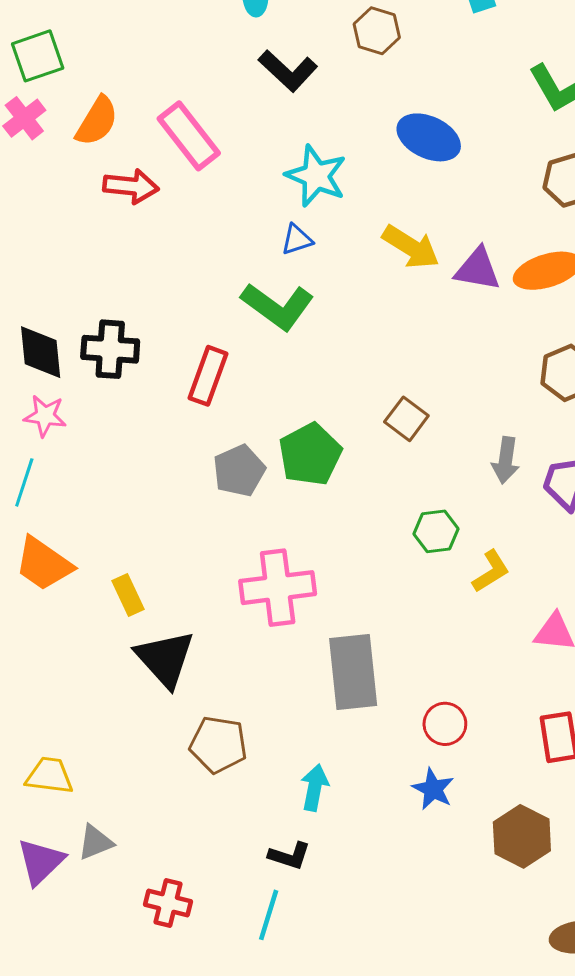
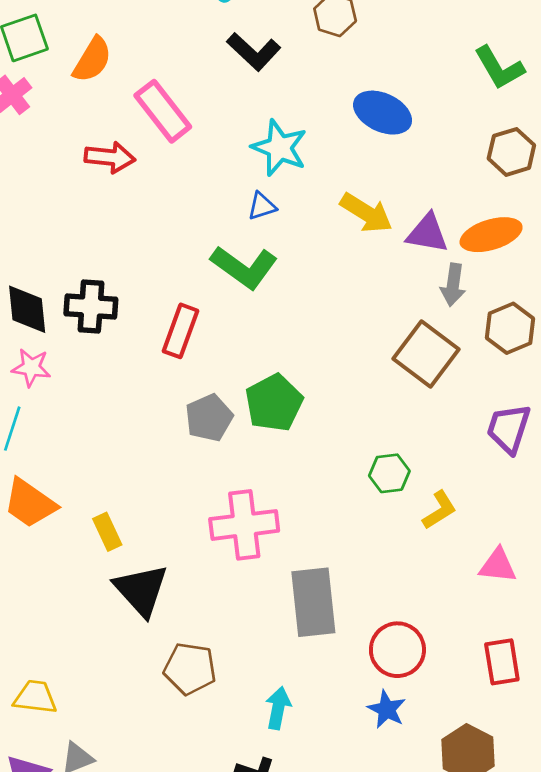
orange semicircle: (97, 121) -> (92, 60), moved
brown square: (406, 419) -> (426, 354), moved, size x1.6
gray arrow: (506, 460) -> (453, 285), moved
red circle: (445, 724) -> (397, 650), size x1.4

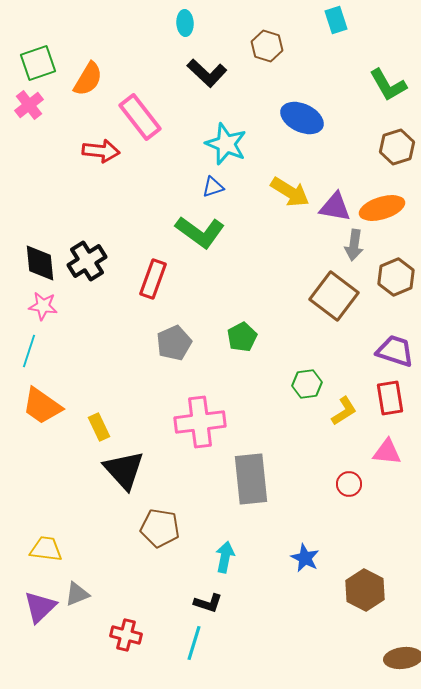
black cross: (91, 307) -> (87, 261), turned -36
green pentagon: (274, 403) -> (242, 337), moved, size x0.7
purple trapezoid: (509, 429) -> (395, 351), turned 90
red circle: (397, 650) -> (349, 484), moved, size x0.6
red rectangle: (502, 662) -> (390, 398), moved

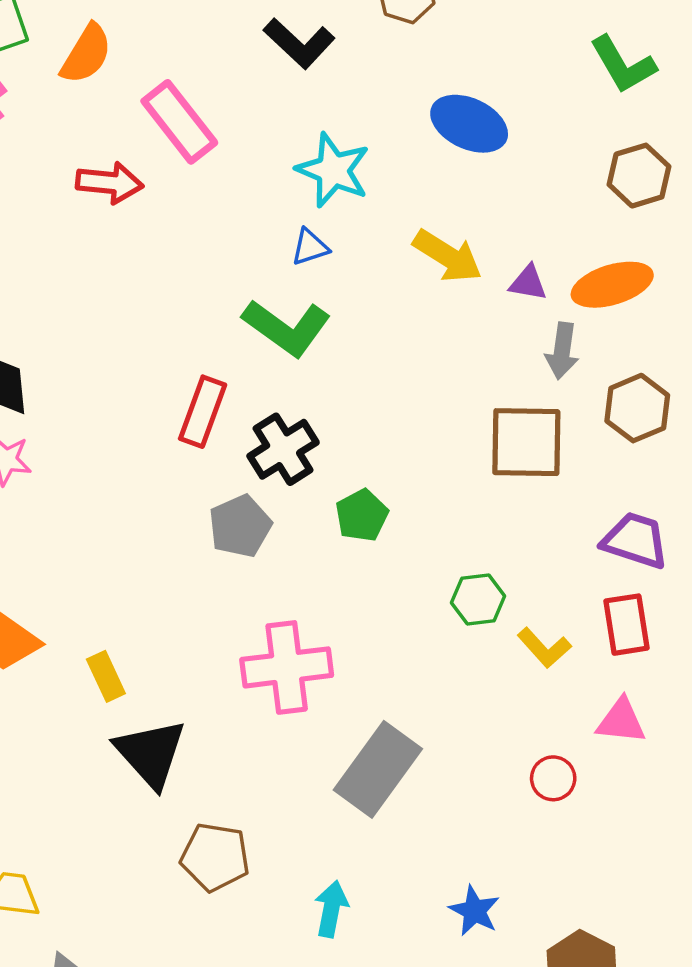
purple triangle: (335, 207) -> (528, 283), size x0.7
black cross: (87, 261) -> (283, 449), moved
brown square: (334, 296) -> (526, 442), turned -36
yellow L-shape: (344, 411) -> (544, 648), turned 80
gray rectangle: (251, 479) -> (378, 769), turned 42

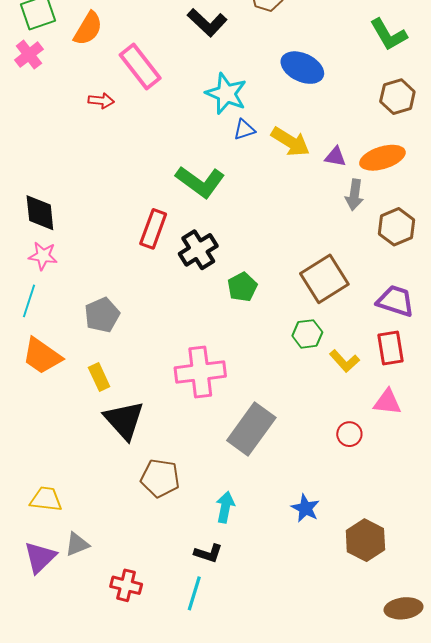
red arrow: (110, 183) -> (101, 101), size x0.7
blue triangle: (310, 247) -> (244, 130), moved
brown square: (526, 442) -> (324, 279), moved, turned -33
gray pentagon: (240, 526) -> (102, 315), moved

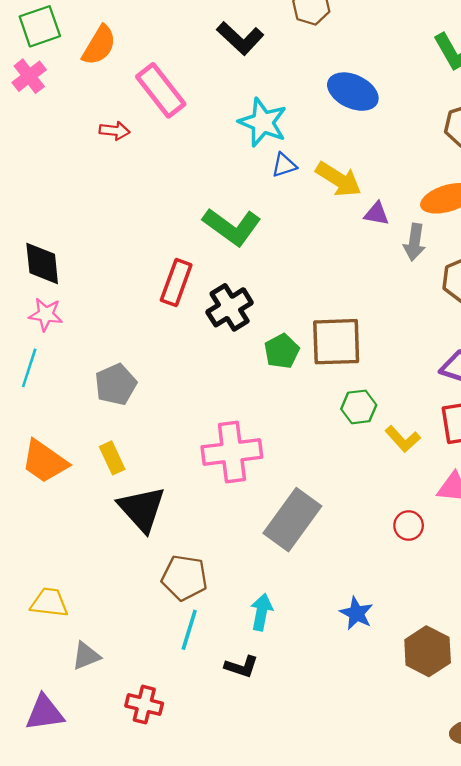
purple triangle: (335, 157) -> (377, 214), moved
brown square: (324, 279) -> (336, 342), moved, turned 30
orange trapezoid: (42, 356) -> (45, 461), moved
purple triangle: (40, 557) -> (45, 713), moved, turned 36
cyan line: (194, 593) -> (189, 630), moved

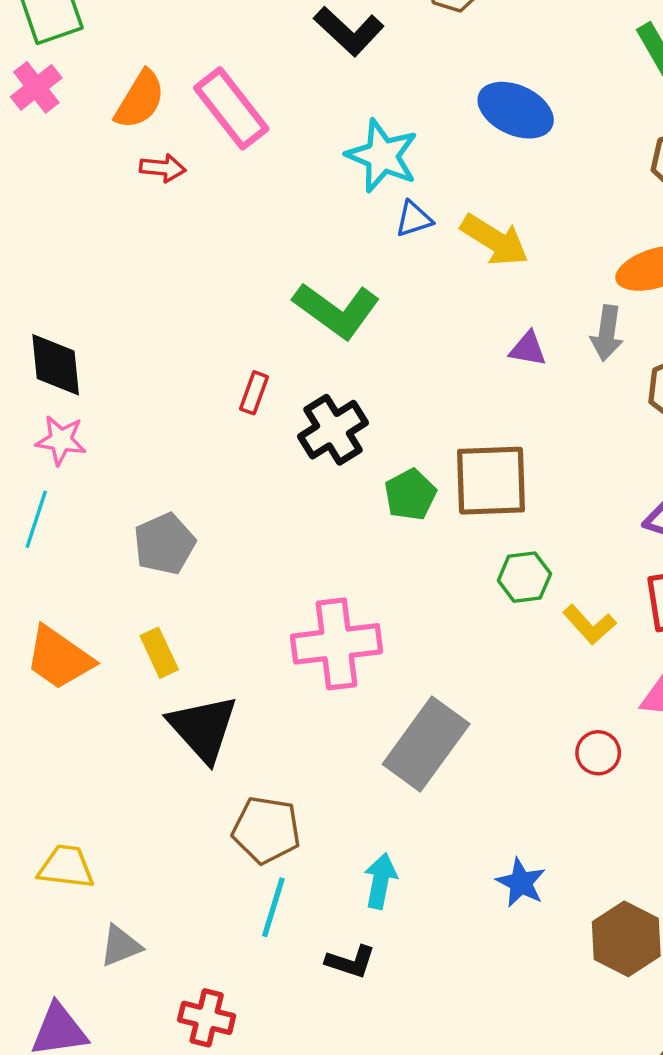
orange semicircle: (99, 45) -> (140, 100), moved
purple triangle: (377, 214) -> (528, 349), moved
red rectangle: (176, 282) -> (254, 393), size x0.6

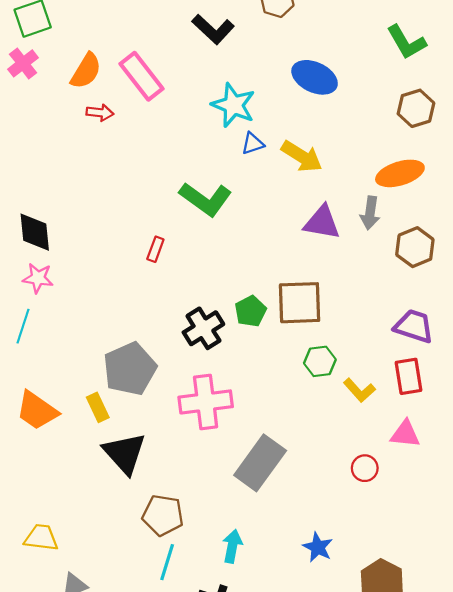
purple triangle: (528, 349) -> (322, 223), size x1.6
black cross: (333, 430) -> (203, 328), moved
gray pentagon: (164, 544) -> (130, 369), moved, size x1.4

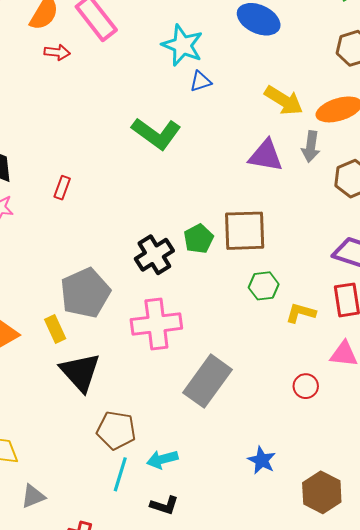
yellow arrow: (302, 156) -> (284, 100), moved
red rectangle: (155, 249) -> (62, 188), moved
yellow L-shape: (359, 390) -> (301, 313), turned 148
cyan arrow: (232, 546) -> (162, 459), moved, turned -116

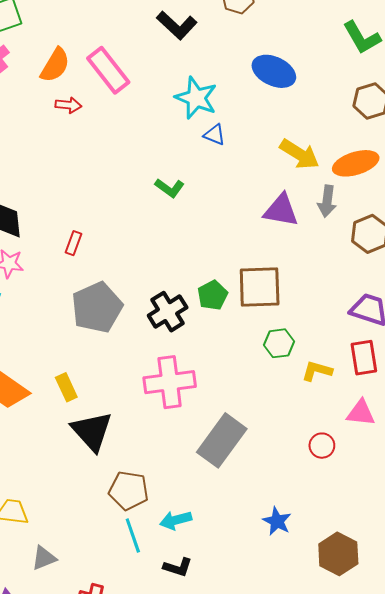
blue triangle: (200, 81) -> (215, 135), turned 40
green L-shape: (156, 134) -> (170, 188), size x0.6
gray pentagon: (85, 293) -> (97, 308), moved
cyan line: (120, 474) -> (133, 536), turned -36

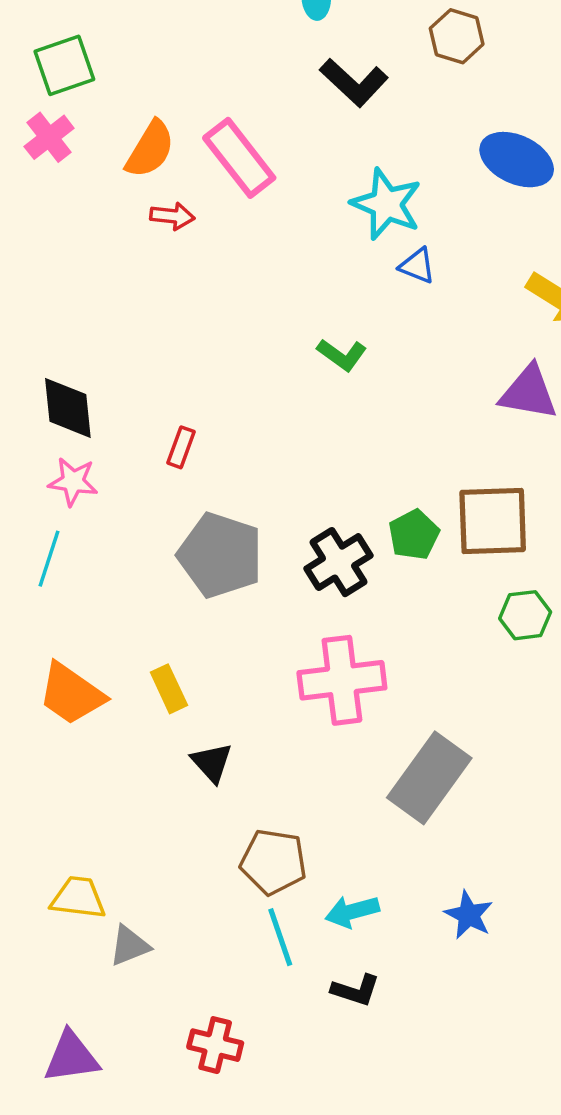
gray pentagon: (97, 308) -> (220, 555), turned -30
black triangle: (92, 431) -> (212, 762), size x0.6
blue star: (277, 521) -> (469, 915), moved
gray triangle: (44, 558) -> (130, 946), moved

